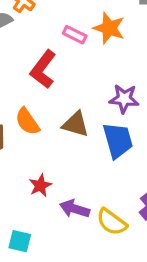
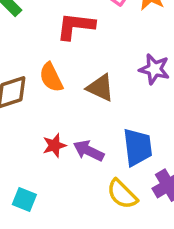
red L-shape: (43, 69) -> (76, 26), turned 51
blue trapezoid: (118, 140) -> (137, 147), moved
purple arrow: (75, 209) -> (89, 151), moved

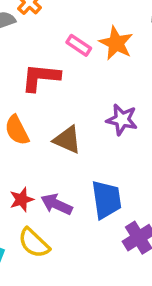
yellow semicircle: (122, 194) -> (34, 243), moved

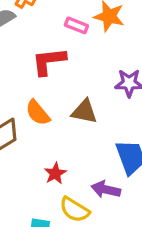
purple arrow: (57, 204) -> (106, 189), moved

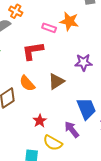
brown triangle: (84, 111) -> (56, 81), turned -42
purple arrow: (106, 189) -> (72, 129), turned 42

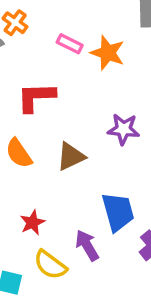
pink rectangle: (49, 28) -> (70, 44), moved

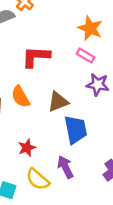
pink rectangle: (70, 44) -> (85, 56), moved
blue trapezoid: (118, 212) -> (76, 130), moved

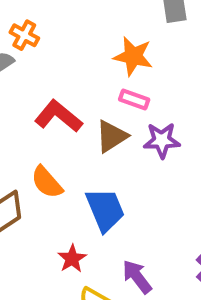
red L-shape: (36, 57) -> (59, 116), turned 48
brown triangle: (58, 102) -> (111, 136), moved
blue trapezoid: (76, 130) -> (105, 210), moved

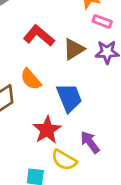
pink rectangle: (134, 99) -> (102, 21), moved
red star: (72, 259) -> (47, 130), size x1.5

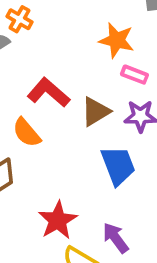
orange semicircle: (31, 79) -> (27, 133), moved
blue trapezoid: (69, 98) -> (118, 165), moved

